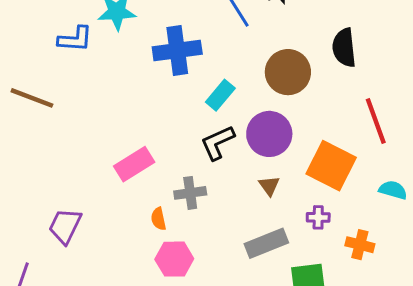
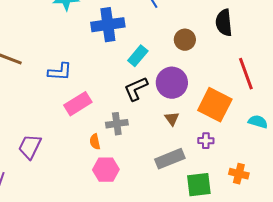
blue L-shape: (75, 39) -> (60, 72), moved
brown circle: (288, 72) -> (185, 40), size x0.7
orange cross: (360, 245) -> (239, 174), moved

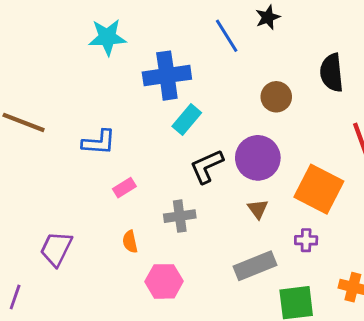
cyan rectangle: (138, 56) -> (187, 120), moved
pink rectangle: (78, 104) -> (124, 188), size x0.6
orange semicircle: (95, 142) -> (130, 242), moved

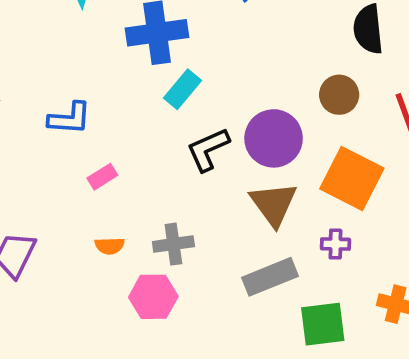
brown circle: (276, 97) -> (339, 95), moved
brown triangle: (258, 209) -> (274, 204), size x1.8
gray cross: (180, 216) -> (173, 244), moved
orange semicircle: (130, 242) -> (110, 246), turned -80

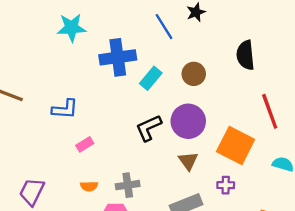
cyan rectangle: (183, 89) -> (151, 78), moved
brown circle: (339, 95) -> (194, 74), moved
brown triangle: (274, 204) -> (188, 161), size x0.7

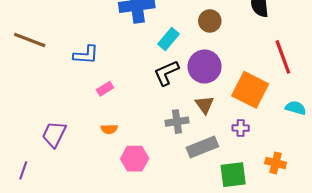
cyan rectangle: (151, 78) -> (169, 39), moved
gray cross: (128, 185) -> (177, 122), moved

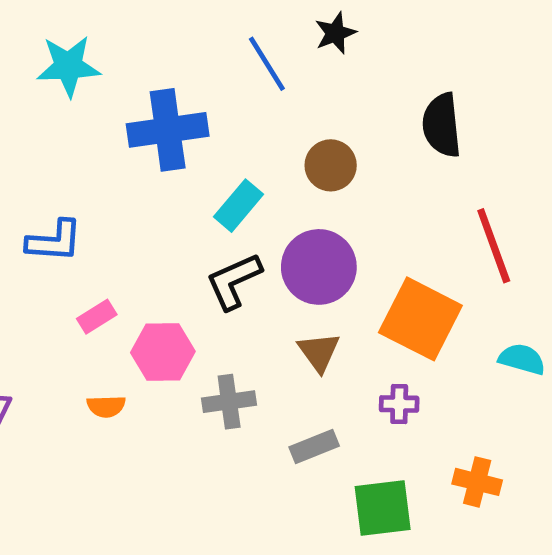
gray cross: (177, 122) -> (229, 402), moved
gray rectangle: (202, 147) -> (314, 447), size x0.7
pink hexagon: (135, 159) -> (163, 352), moved

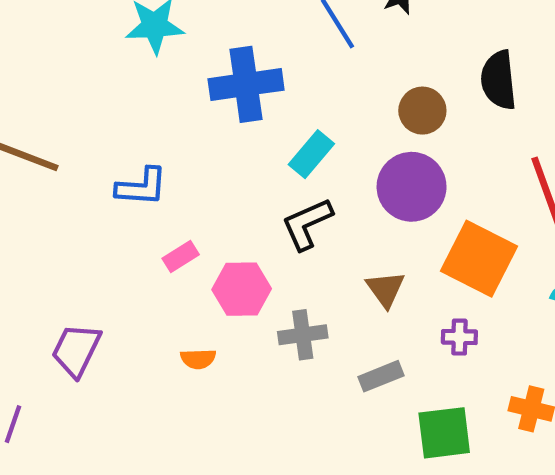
brown circle: (331, 165) -> (422, 111), moved
purple circle: (319, 267) -> (412, 187), moved
orange semicircle: (106, 406) -> (198, 359), moved

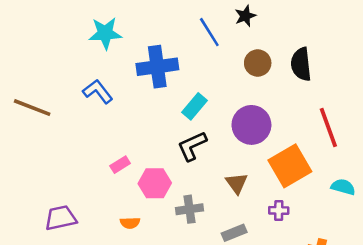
brown circle: (422, 111) -> (258, 63), moved
blue L-shape: (142, 187) -> (98, 91), moved, turned -132
orange square: (479, 259) -> (290, 166), turned 33
purple trapezoid: (76, 350) -> (61, 218), turned 52

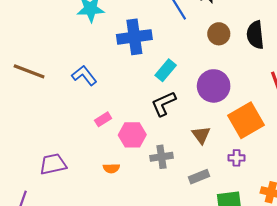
blue L-shape: (98, 91) -> (84, 76), moved

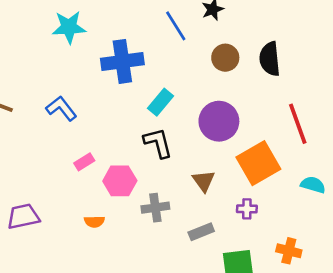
black L-shape: (164, 104) -> (158, 143), turned 100

